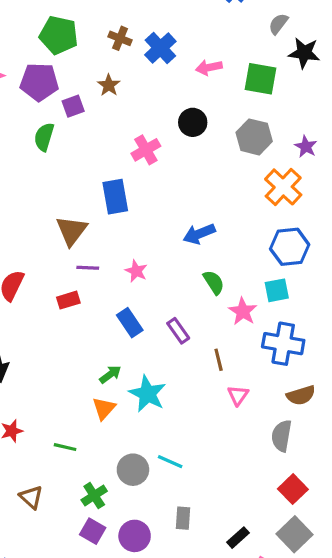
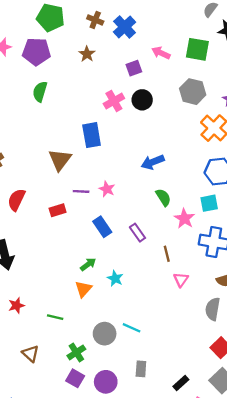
pink arrow: (209, 67) -> (161, 53), moved, turned 36
purple square: (73, 106) -> (134, 68), moved
black circle: (193, 122) -> (142, 100), moved
purple line: (88, 268) -> (81, 191), moved
cyan star: (147, 394) -> (115, 278), size x0.6

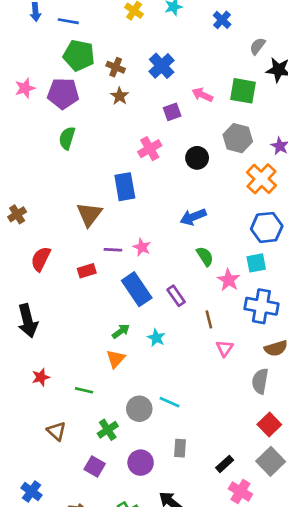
brown cross: (95, 20) -> (116, 67), moved
black circle: (142, 100) -> (197, 158), moved
blue rectangle: (102, 227) -> (137, 289), size x1.4
cyan star: (115, 278) -> (156, 338), moved
purple square: (75, 378) -> (95, 467), moved

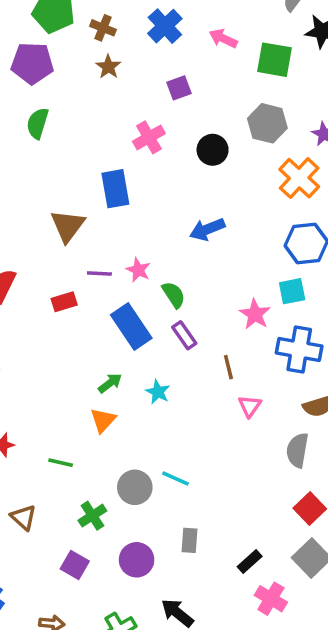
pink arrow: (202, 95) -> (223, 38), moved
green semicircle: (205, 256) -> (174, 295), moved

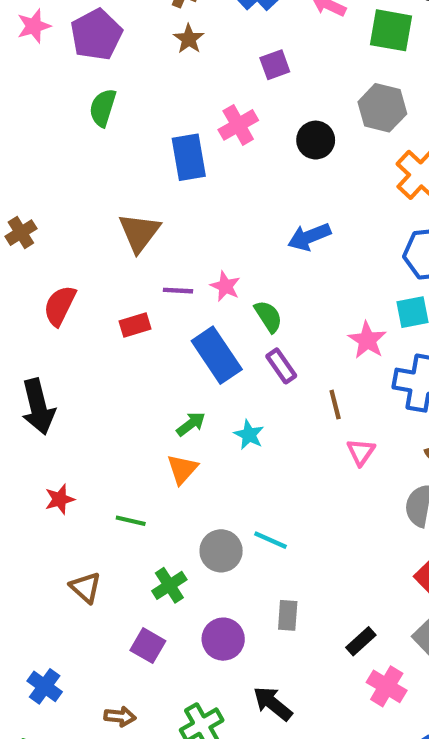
purple pentagon: (32, 63) -> (96, 35), turned -30
blue rectangle: (115, 189) -> (189, 157), moved

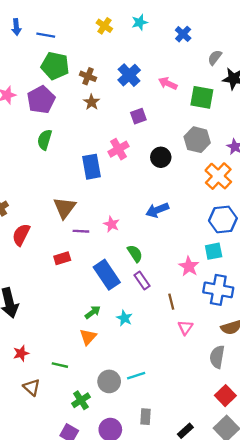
pink star: (225, 286) -> (111, 224), moved
purple line: (178, 291) -> (81, 231), moved
red semicircle: (60, 306) -> (21, 235), moved
cyan line: (270, 540) -> (136, 376), turned -42
brown triangle: (86, 587) -> (32, 387), moved

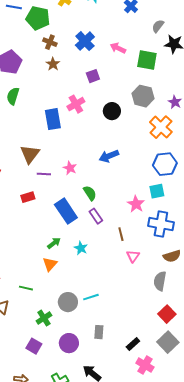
green pentagon: (55, 66) -> (38, 18), moved

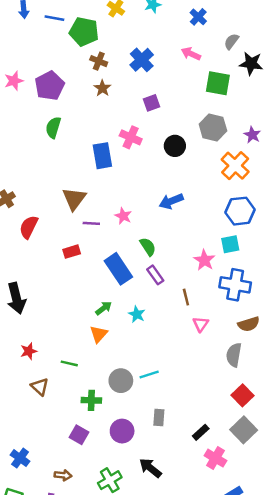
pink arrow: (118, 48) -> (191, 54), moved
pink cross: (76, 104) -> (131, 137), turned -36
green cross: (44, 318) -> (91, 400), turned 35

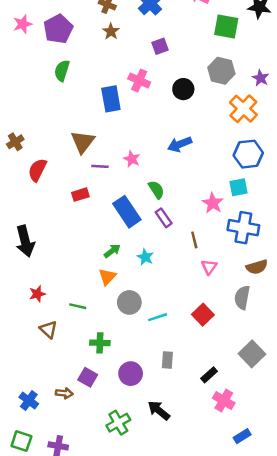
gray circle: (121, 381) -> (129, 302), moved
red square: (242, 395) -> (203, 315), moved
gray square: (244, 430) -> (252, 354), moved
brown arrow: (63, 475) -> (64, 393), moved

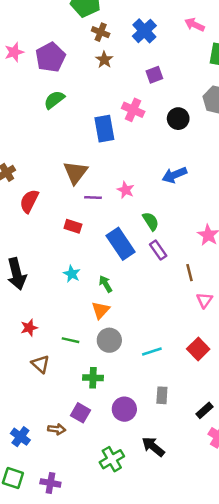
green semicircle: (62, 71) -> (54, 100), turned 35
red rectangle: (80, 195) -> (73, 226), turned 35
green arrow: (112, 251) -> (106, 284), turned -84
cyan star: (145, 257) -> (72, 274), moved
gray circle: (129, 302) -> (109, 340), moved

